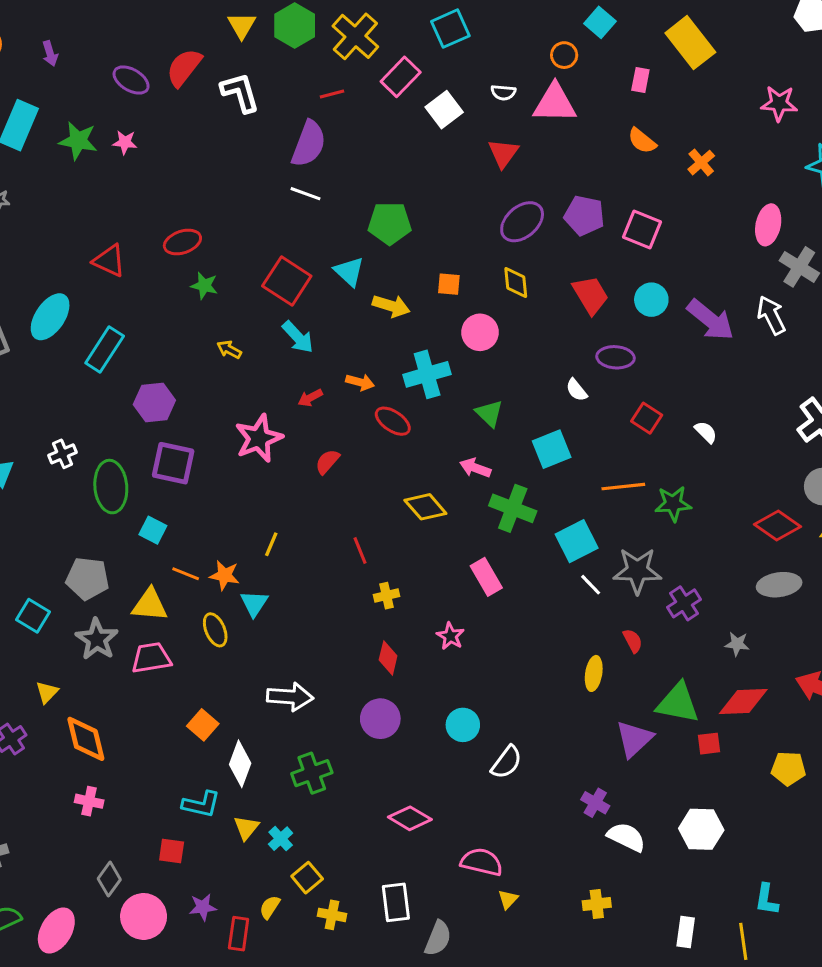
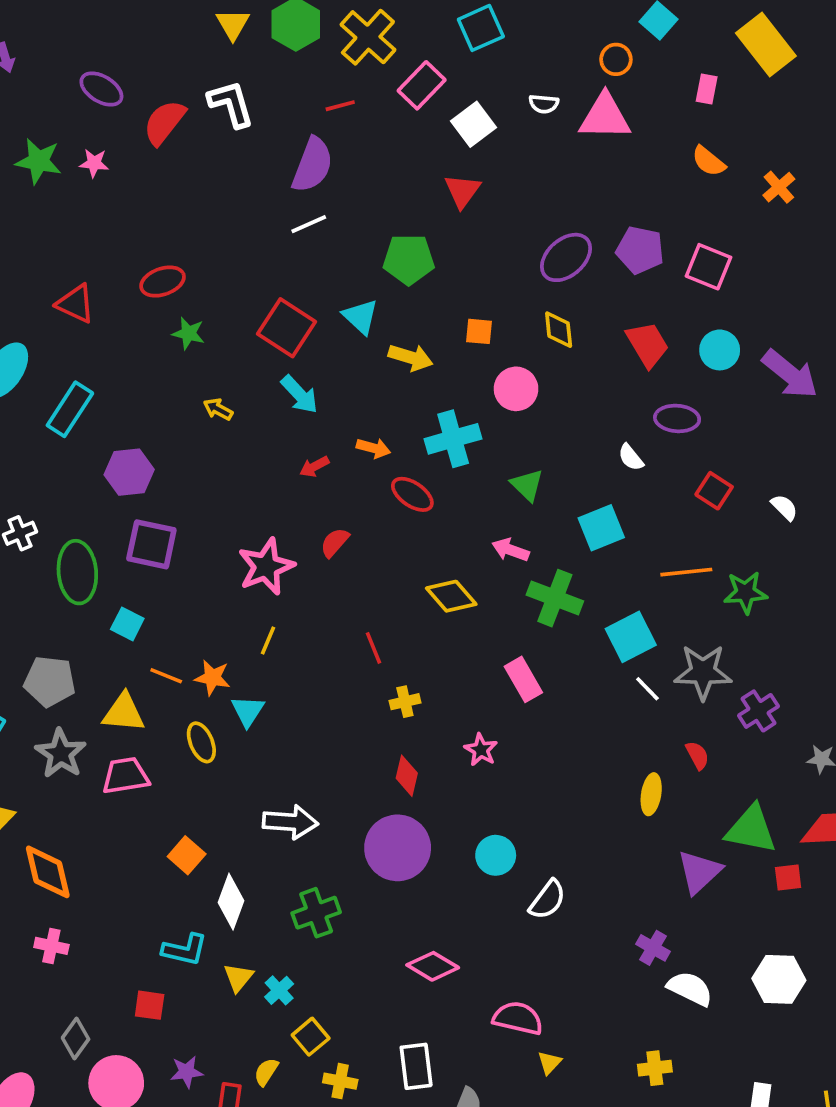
red semicircle: (184, 68) -> (164, 122), moved
red triangle: (503, 153) -> (462, 191), moved
white line: (306, 194) -> (309, 224), turned -44
pink star: (259, 438) -> (266, 567), moved
purple circle: (380, 719) -> (398, 848), size x1.4

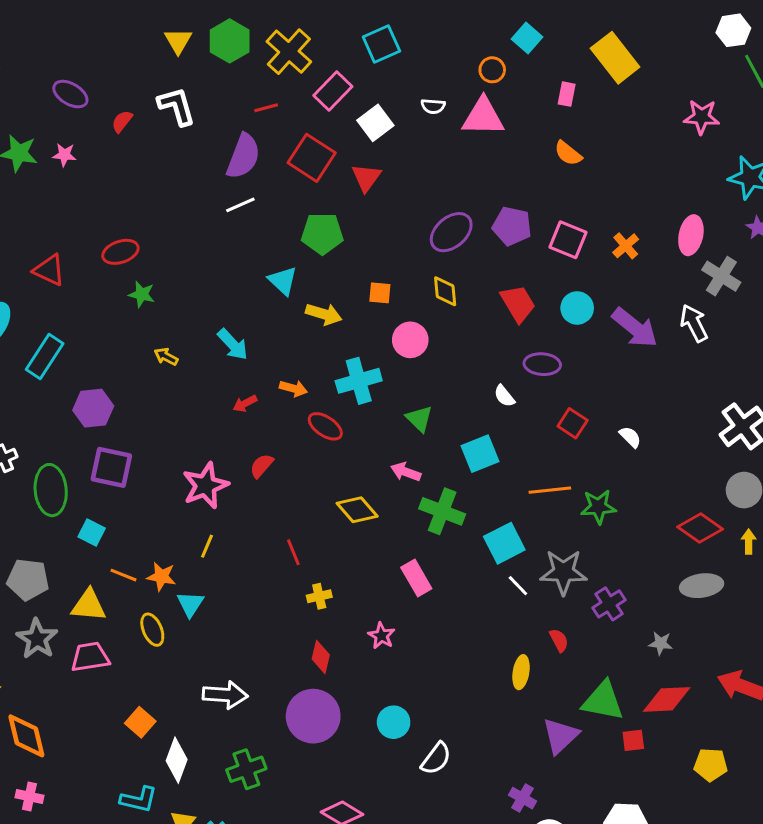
red semicircle: (164, 122) -> (122, 121), size x0.6
orange cross: (779, 187) -> (626, 246), moved
red square: (287, 328) -> (312, 158), moved

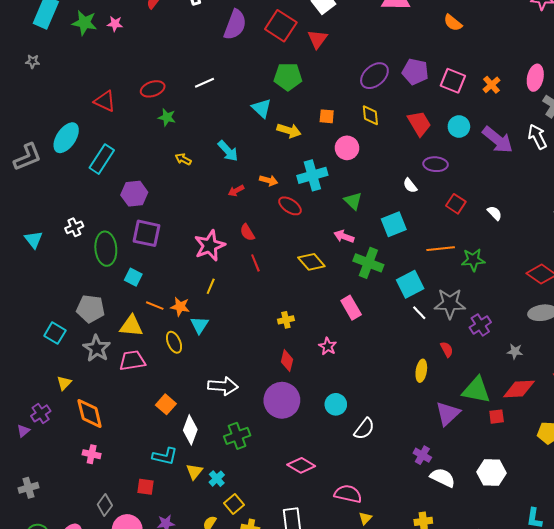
white line: (240, 205) -> (205, 83), moved
red semicircle: (262, 466) -> (247, 232), turned -72
red line: (293, 552) -> (255, 263), moved

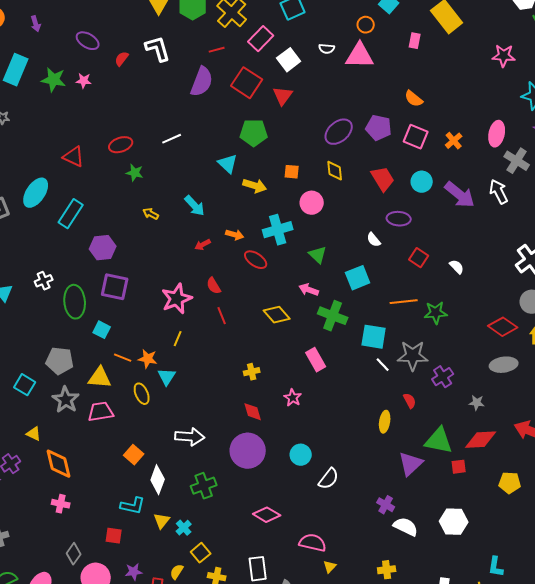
orange semicircle: (453, 23) -> (414, 99), moved
cyan square: (410, 284) -> (374, 337), turned 36
red diamond: (287, 361) -> (253, 412), turned -30
yellow triangle: (64, 383) -> (34, 434), turned -49

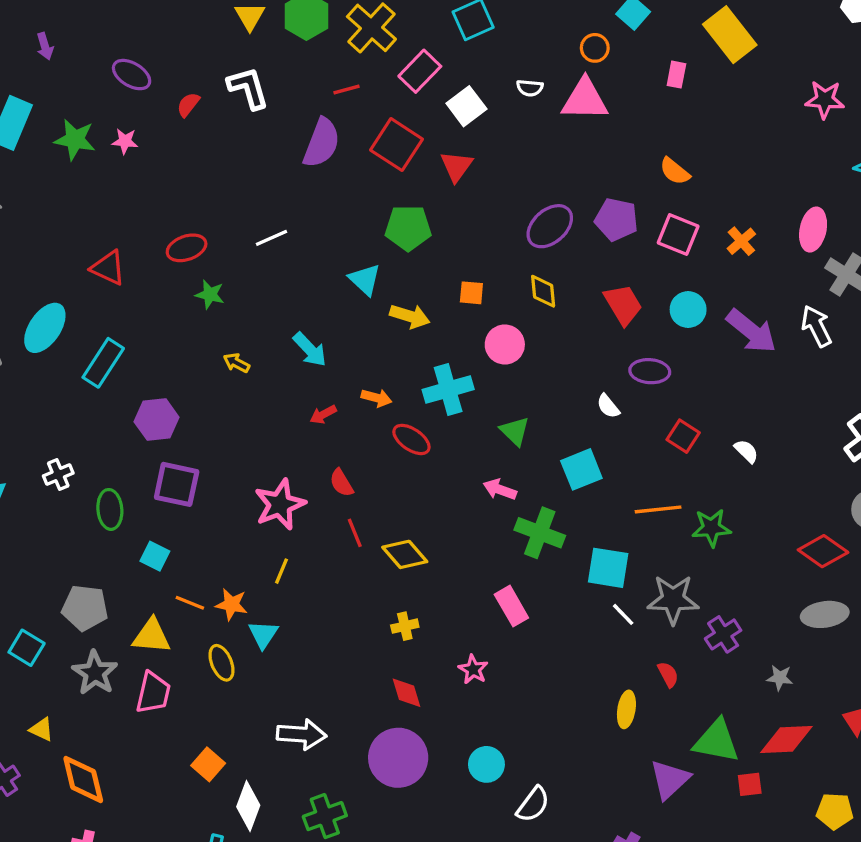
green ellipse: (75, 302) -> (110, 509), size x0.7
yellow diamond: (277, 315) -> (405, 554), moved
pink trapezoid: (101, 412) -> (153, 693), turned 112

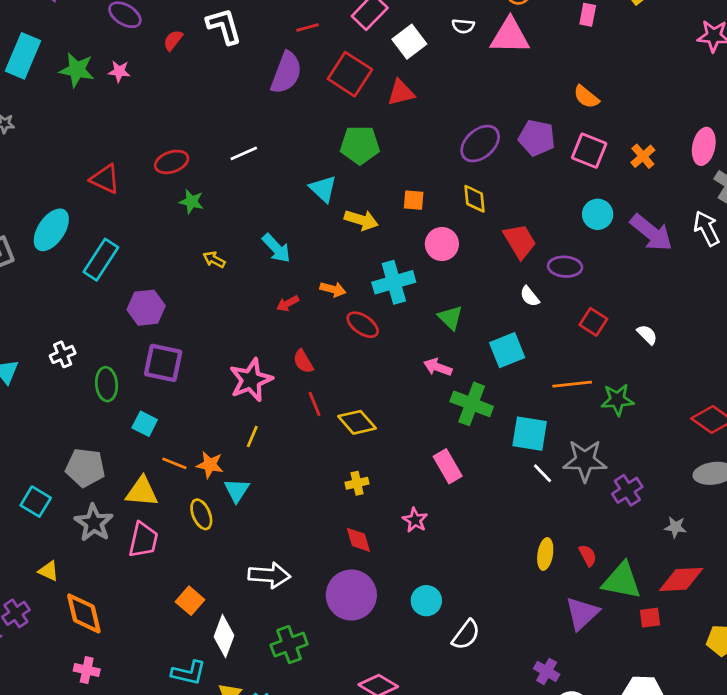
red triangle: (456, 166) -> (401, 93), turned 40
red trapezoid: (623, 305) -> (520, 241), moved
red semicircle: (668, 674) -> (588, 555), moved

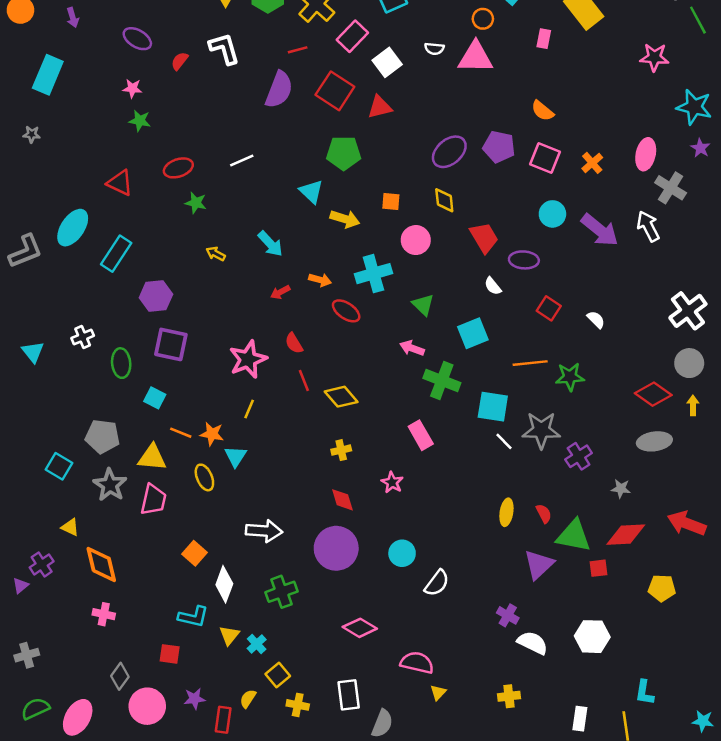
green star: (77, 70) -> (140, 121), moved, size x0.7

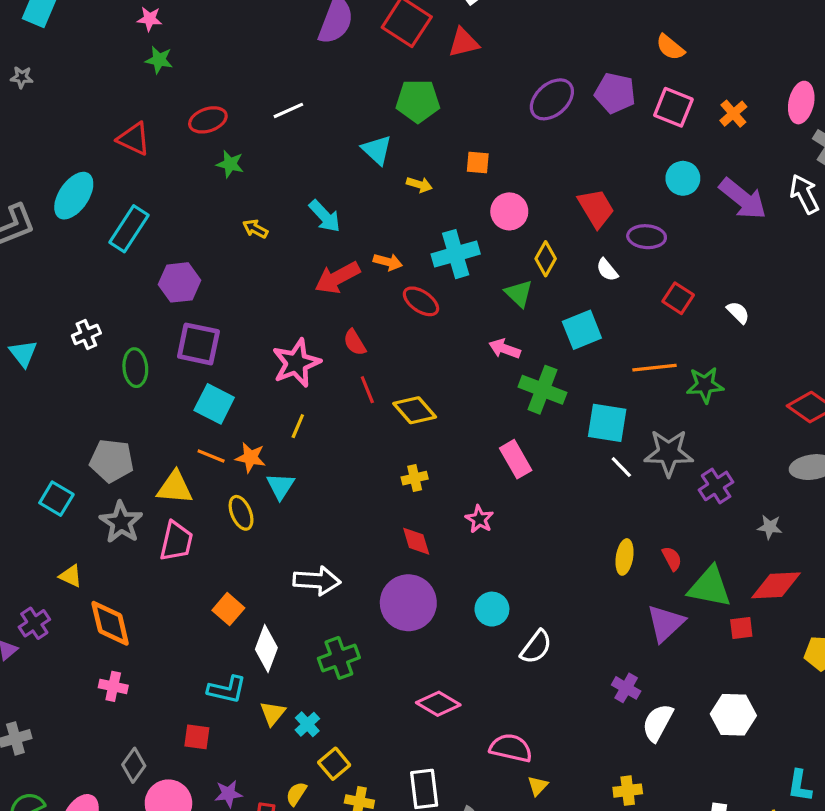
yellow diamond: (444, 200) -> (546, 259), moved, turned 35
yellow arrow: (345, 219) -> (419, 185), size x0.7
red arrow: (280, 292) -> (337, 278), size x1.8
cyan square: (155, 398) -> (214, 404), moved, size x1.4
white semicircle: (533, 643) -> (658, 723), turned -88

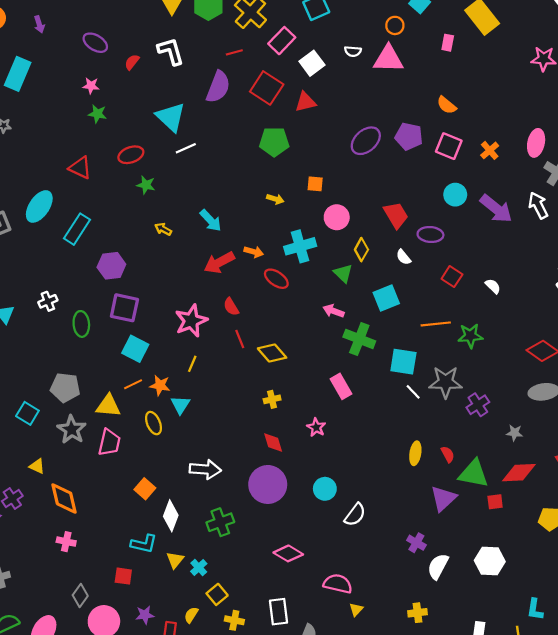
cyan triangle: (377, 150) -> (171, 117), moved, size x1.4
orange line: (211, 456) -> (133, 384), turned -48

